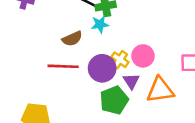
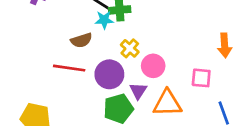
cyan star: (100, 24) -> (104, 20), moved
yellow cross: (120, 60) -> (130, 48), moved

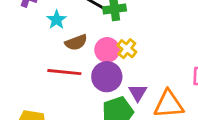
cyan star: (104, 20) -> (57, 20), moved, turned -30
pink circle: (153, 66) -> (107, 50), moved

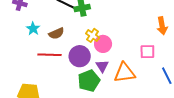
cyan star: (57, 20) -> (33, 29), moved
pink circle: (107, 50) -> (103, 44), moved

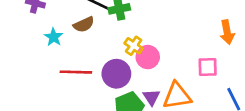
brown semicircle: (56, 33) -> (84, 24), moved
purple triangle: (102, 66) -> (151, 97), moved

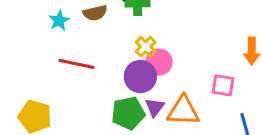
purple circle: (116, 74) -> (140, 77), moved

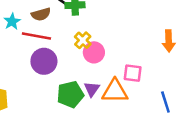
red line: (76, 64) -> (36, 36), moved
purple circle: (140, 77) -> (44, 61), moved
pink square: (223, 85) -> (133, 73), moved

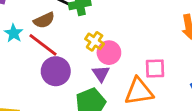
red line: (36, 36) -> (43, 45), turned 36
purple triangle: (92, 89) -> (101, 74), moved

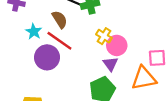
brown semicircle: (44, 20) -> (60, 19), turned -96
purple circle: (56, 71) -> (47, 57), moved

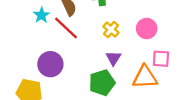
pink circle: (117, 45) -> (147, 29), moved
purple circle: (47, 57) -> (50, 64), moved

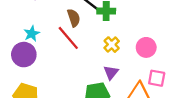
cyan star: (41, 15) -> (32, 34), moved
purple circle: (50, 64) -> (24, 55), moved

